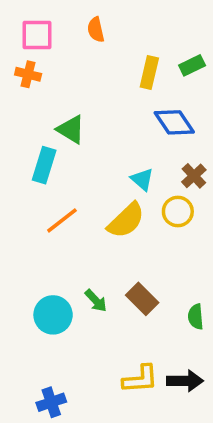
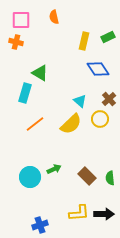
brown rectangle: (142, 299) -> (87, 176), moved
green arrow: (96, 301) -> (54, 169), turned -72
blue cross: (51, 402) -> (40, 225), moved

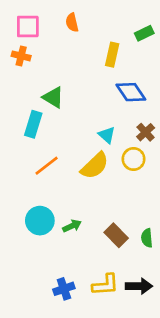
green rectangle: (108, 37) -> (144, 33), moved
cyan circle: (30, 177) -> (40, 221), moved
blue cross: (40, 225) -> (64, 289), moved

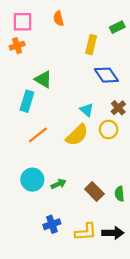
orange cross: (21, 56) -> (17, 46), turned -32
blue cross: (64, 289) -> (52, 224), moved

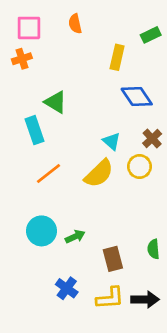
cyan rectangle: (27, 101) -> (35, 130), turned -36
brown rectangle: (94, 192) -> (113, 259), moved, turned 30
blue cross: (52, 224) -> (67, 288), turned -35

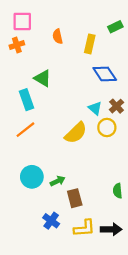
orange semicircle: (75, 24) -> (58, 36), moved
cyan triangle: (111, 141) -> (95, 108), moved
orange line: (49, 173) -> (25, 130), moved
brown rectangle: (113, 259) -> (75, 198), moved

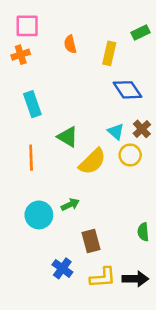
green triangle: (43, 78) -> (68, 137), moved
cyan rectangle: (27, 100) -> (32, 104), moved
orange line: (25, 130) -> (31, 158), turned -54
green arrow: (58, 181) -> (70, 205), moved

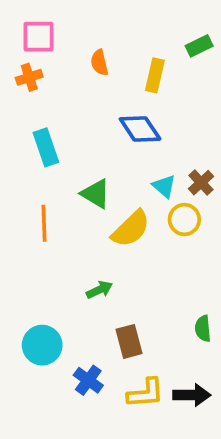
blue diamond: (128, 90) -> (140, 129), moved
cyan circle: (39, 215) -> (42, 345), moved

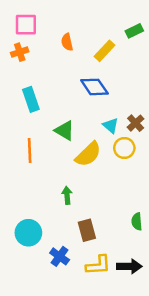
yellow rectangle: (155, 75) -> (104, 51), turned 30
green arrow: (99, 290) -> (67, 195), turned -70

